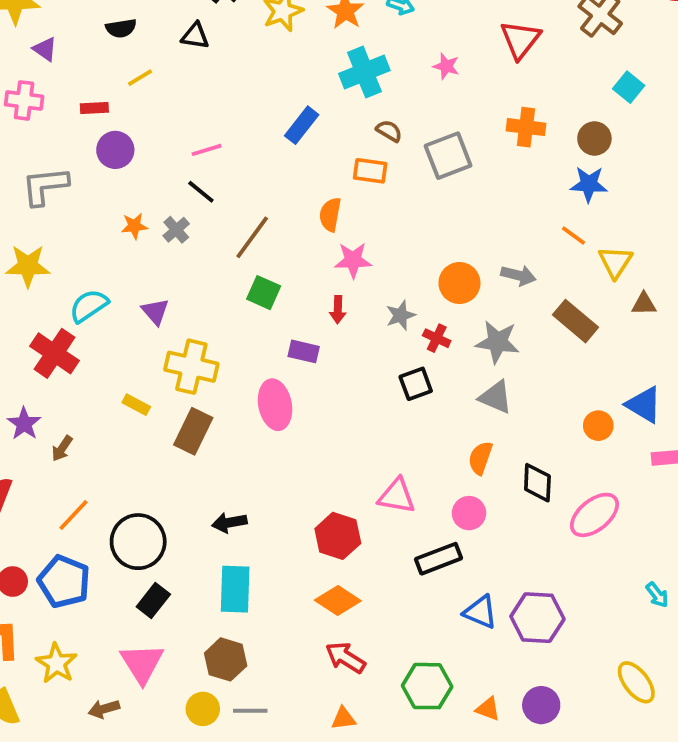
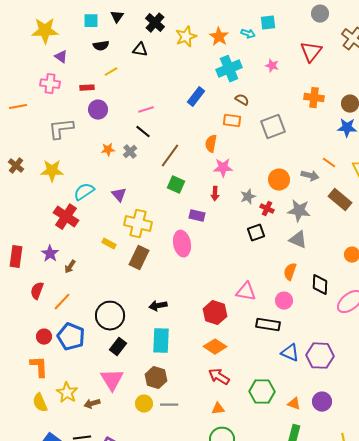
gray square: (448, 156) -> (273, 127), moved
orange line: (574, 235) -> (329, 163), moved
orange line: (73, 515) -> (62, 302), moved
black rectangle: (439, 559) -> (268, 325), turned 30
yellow star: (56, 663) -> (67, 393), moved

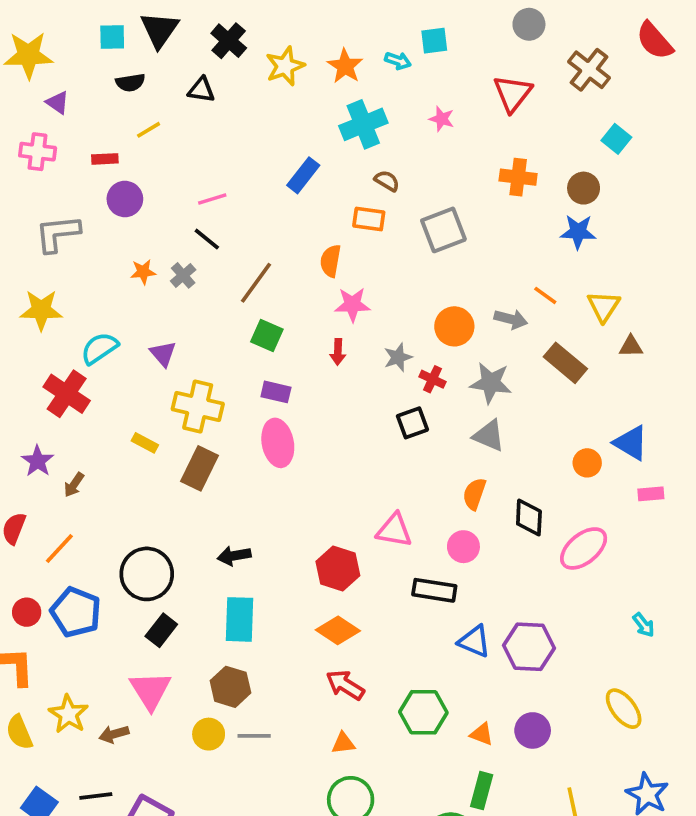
black triangle: (117, 17) -> (159, 30), size x1.6
purple rectangle: (197, 216) -> (276, 392), moved

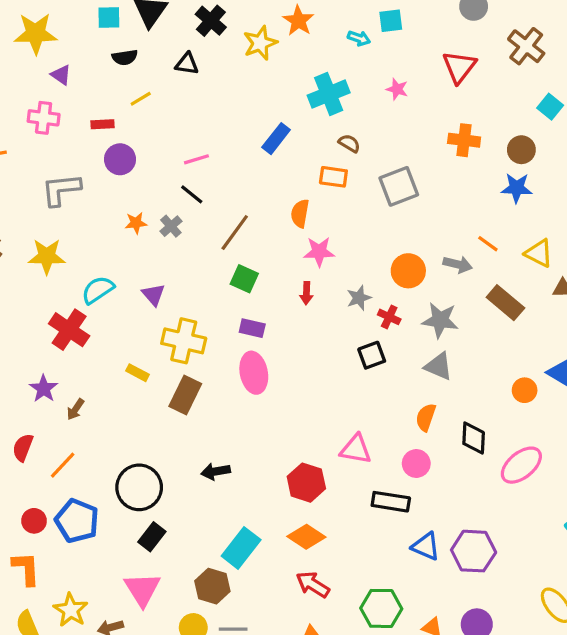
orange star: (345, 66) -> (298, 21), moved
yellow triangle: (604, 306) -> (539, 253), turned -36
cyan rectangle: (240, 619) -> (241, 548), moved, turned 36

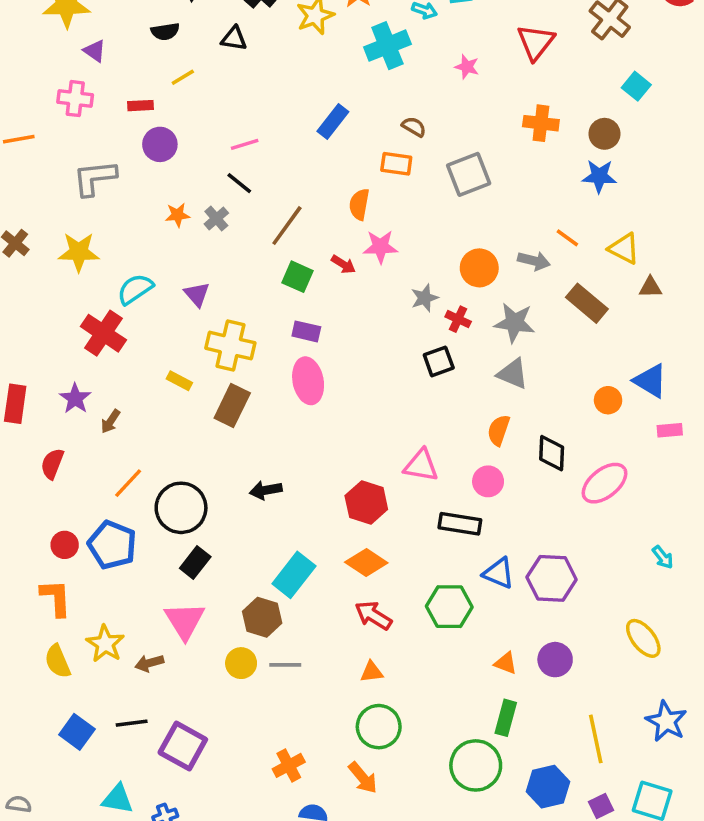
cyan cross: (329, 94) -> (387, 46), moved
red arrow: (306, 293) -> (343, 264), moved, turned -60
orange line: (63, 465) -> (128, 483), moved
green hexagon: (381, 608) -> (449, 607), moved

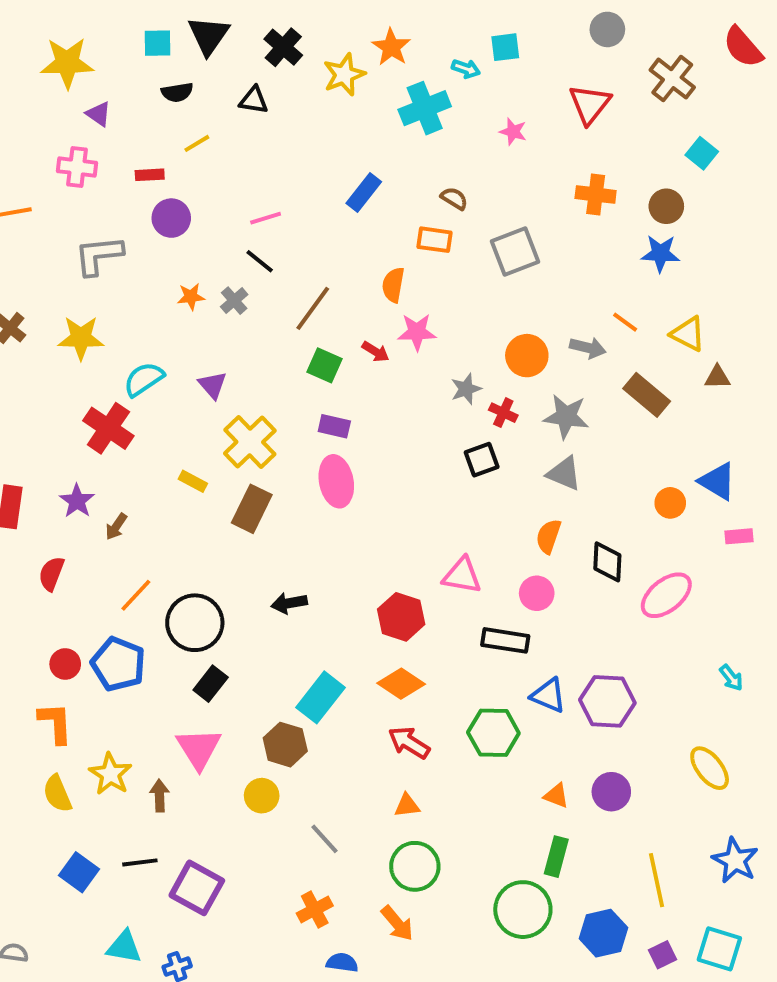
yellow cross: (230, 346) -> (250, 442), turned 33
brown arrow: (149, 663) -> (159, 796), turned 104
gray line: (285, 665) -> (324, 839), moved, turned 48

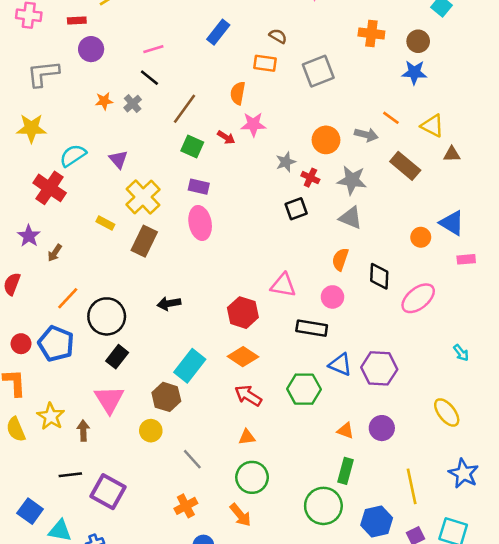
blue square: (79, 872) -> (30, 511), moved

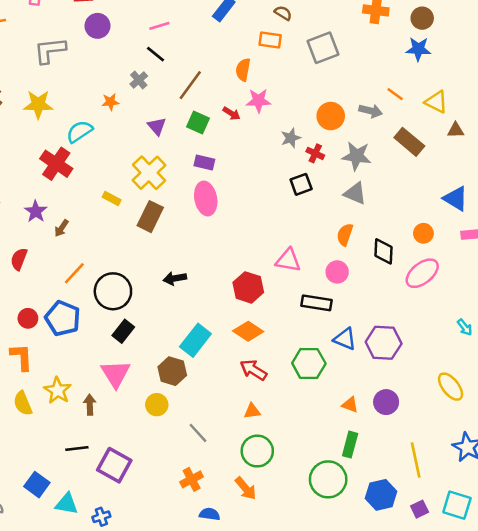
orange star: (104, 101) -> (110, 102), moved
purple triangle: (118, 159) -> (157, 126), moved
orange circle: (421, 237) -> (423, 233), moved

